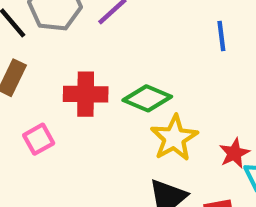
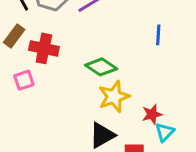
red cross: (86, 94) -> (44, 48), moved

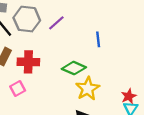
blue line: (158, 35) -> (98, 39), moved
red star: (152, 114) -> (129, 96), moved

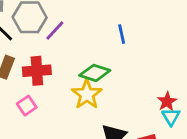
purple line: (56, 23) -> (55, 30), moved
yellow star: (88, 89) -> (87, 94), moved

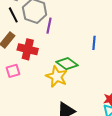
purple line: (55, 30) -> (49, 26), turned -49
yellow star: (87, 94) -> (57, 77), turned -30

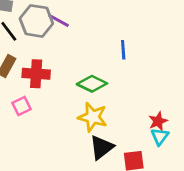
purple line: (49, 26) -> (59, 20), moved, turned -63
yellow star: (57, 77) -> (93, 117), moved

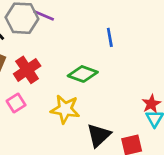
red cross: (36, 74) -> (27, 70), turned -32
yellow star: (93, 117) -> (65, 109), moved

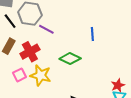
purple line: (44, 15) -> (46, 29), moved
yellow star: (65, 109) -> (41, 75), moved

